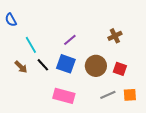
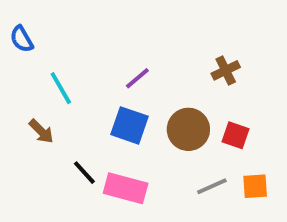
black line: (43, 65) -> (84, 173), moved

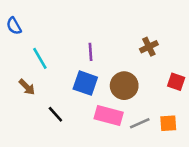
purple line: (137, 78) -> (90, 52), turned -54
red square: (236, 135) -> (176, 82), moved
pink rectangle: (126, 188) -> (109, 115), moved

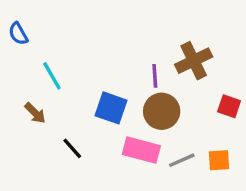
brown cross: (149, 47) -> (194, 61), size x1.5
purple line: (90, 52) -> (155, 76), moved

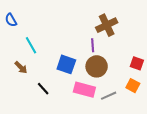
brown cross: (194, 61) -> (107, 25), moved
orange square: (219, 160) -> (133, 86), moved, turned 32

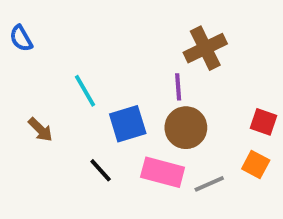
cyan line: (31, 45) -> (85, 91), moved
blue square: (66, 64) -> (128, 124), turned -36
black line: (43, 89) -> (101, 170), moved

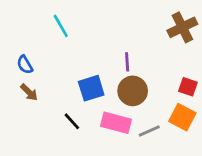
blue semicircle: (21, 38) -> (25, 65), moved
brown cross: (205, 48) -> (182, 27), moved
cyan line: (85, 91) -> (61, 26), moved
orange square: (256, 164) -> (182, 117), size x1.4

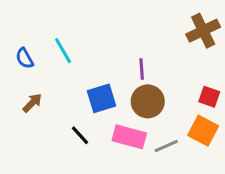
cyan line: (61, 26) -> (63, 51), moved
blue semicircle: (25, 65) -> (25, 58), moved
brown arrow: (29, 92) -> (32, 103), turned -90

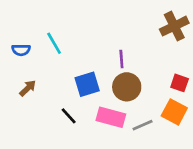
blue semicircle: (25, 58) -> (21, 50), turned -60

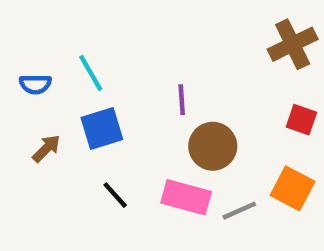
purple line: (121, 59) -> (182, 100), moved
red square: (180, 83) -> (301, 120), moved
blue square: (87, 84) -> (102, 128), moved

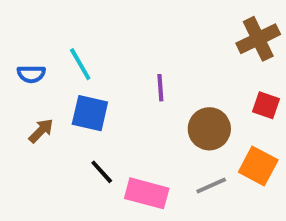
blue square: (102, 128) -> (90, 113), turned 30
brown circle: (213, 146) -> (209, 129), moved
pink rectangle: (186, 197) -> (147, 193), moved

